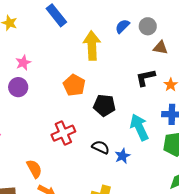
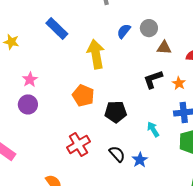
cyan arrow: (139, 127) -> (153, 129), size x0.6
black semicircle: (101, 147) -> (117, 154), turned 30

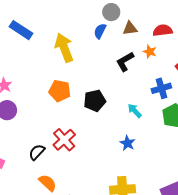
blue semicircle: (124, 31) -> (100, 31), moved
orange star: (179, 83) -> (150, 52), moved
black semicircle: (117, 154) -> (37, 152), moved, turned -84

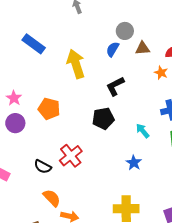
black L-shape: (125, 62) -> (115, 86), moved
orange pentagon: (60, 91) -> (49, 109), moved
black semicircle: (37, 152) -> (43, 167), turned -108

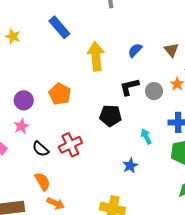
gray circle: (125, 31) -> (154, 91), moved
brown triangle: (143, 48) -> (171, 50), moved, turned 42
pink star: (14, 98) -> (21, 126), moved

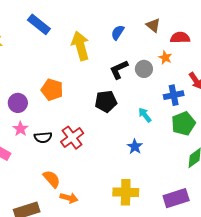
black semicircle: (41, 149) -> (43, 137), moved, turned -36

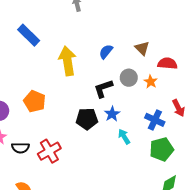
gray circle: (144, 69) -> (129, 78), moved
blue cross: (174, 95) -> (155, 120), turned 30
blue star: (135, 147) -> (112, 114), moved

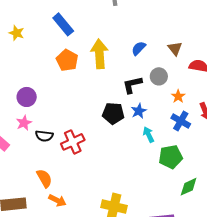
orange star: (151, 82) -> (178, 96), moved
orange pentagon: (35, 101) -> (67, 60), moved
green pentagon: (162, 149) -> (171, 157), moved

